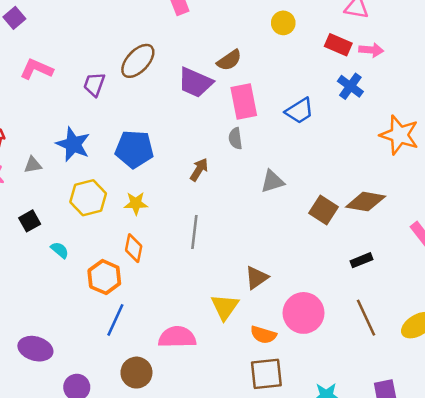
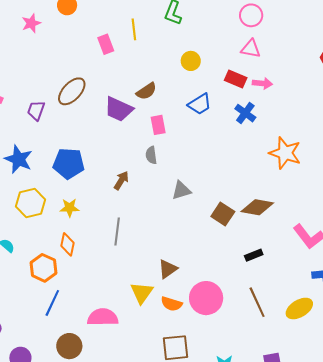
pink rectangle: (244, 101) -> (158, 125), size x0.7
blue trapezoid: (299, 111) -> (200, 104), moved
orange semicircle: (263, 335) -> (172, 304), moved

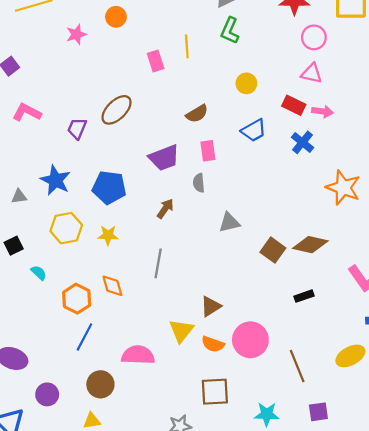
purple trapezoid: (119, 109) -> (164, 158), moved, turned -48
orange diamond: (67, 244) -> (112, 286), moved, turned -30
brown line: (257, 302) -> (297, 366), moved

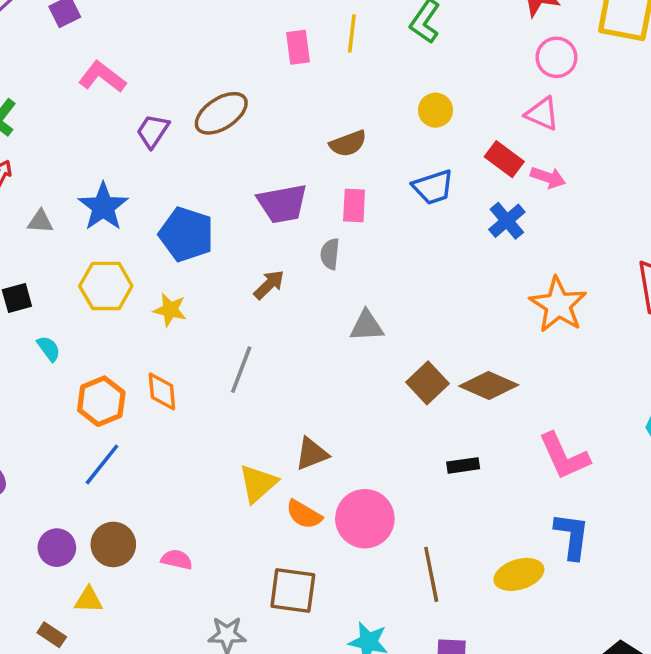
pink L-shape: (27, 112) -> (102, 77), moved
pink semicircle: (138, 355) -> (177, 560), moved, size x0.6
purple circle: (47, 394) -> (57, 548), moved

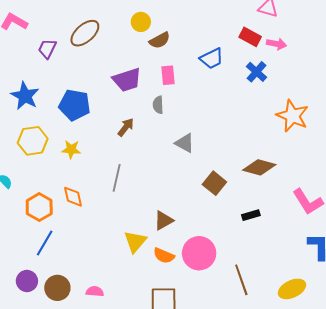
yellow circle: (435, 110) -> (141, 22), moved
gray triangle: (367, 326) -> (185, 143), turned 40
brown square: (428, 383) -> (214, 183), moved
purple circle: (57, 548) -> (27, 281), moved
yellow ellipse: (519, 574) -> (292, 289), moved

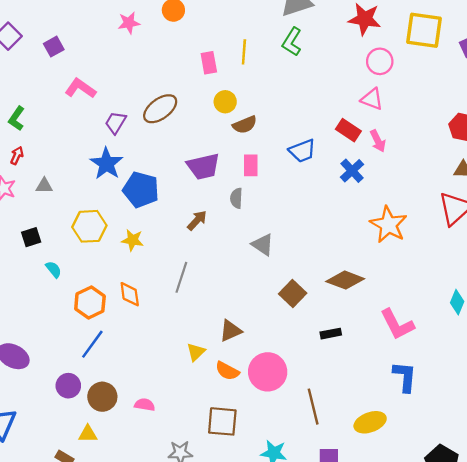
pink arrow: (277, 44) -> (378, 141), turned 48
blue star: (25, 96) -> (106, 164), moved
yellow triangle: (135, 242) -> (196, 352), size x0.7

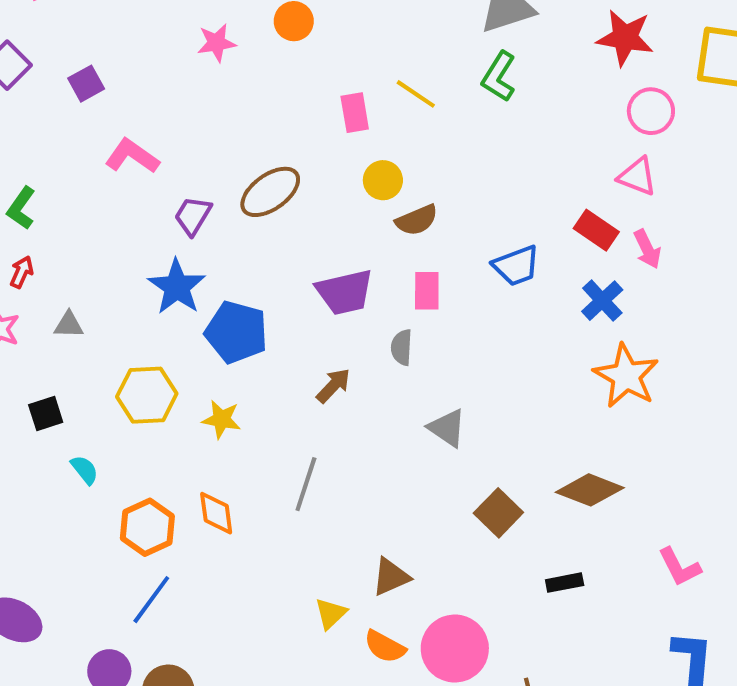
yellow line: (244, 52) -> (416, 94), turned -60
orange star: (389, 225) -> (626, 376), moved
pink L-shape: (397, 324) -> (679, 567), size x0.7

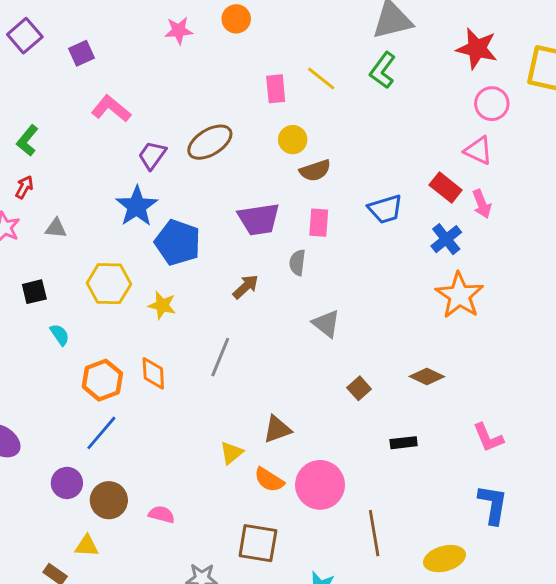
brown diamond: (590, 490) -> (427, 377), size x0.7
brown square: (498, 513) -> (359, 388), size x0.7

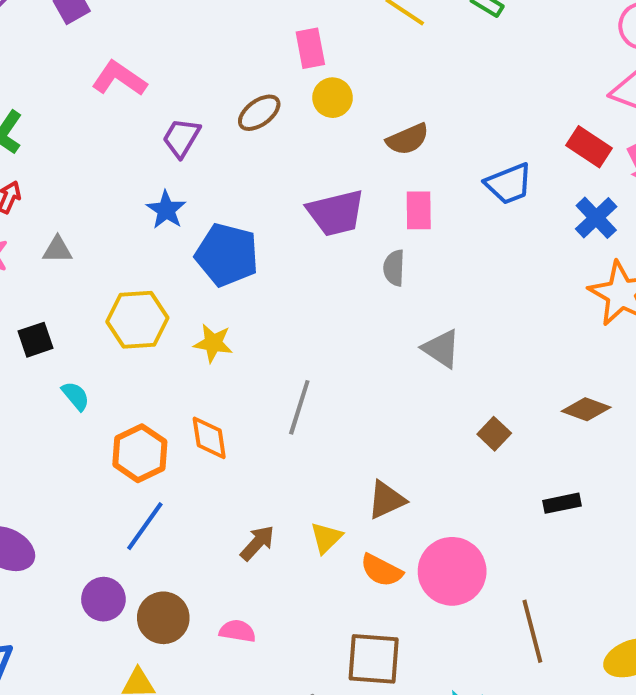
pink rectangle: (276, 89) -> (310, 48), moved
yellow circle: (293, 140) -> (333, 98), moved
brown ellipse: (210, 142) -> (259, 113), size x0.7
blue star: (137, 206) -> (166, 210), size x0.7
brown arrow: (246, 287) -> (257, 543), moved

